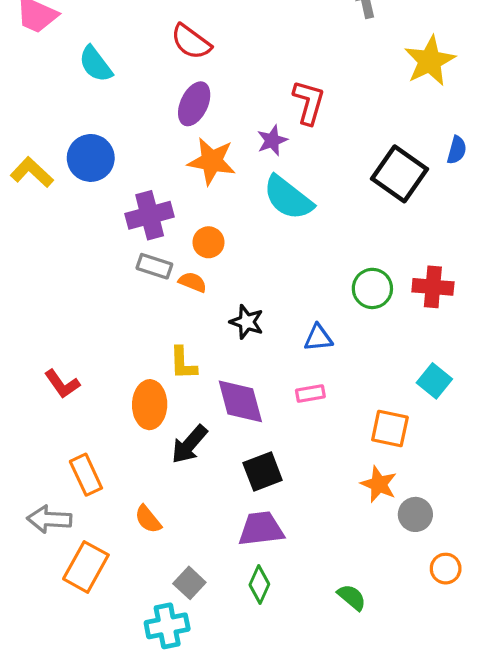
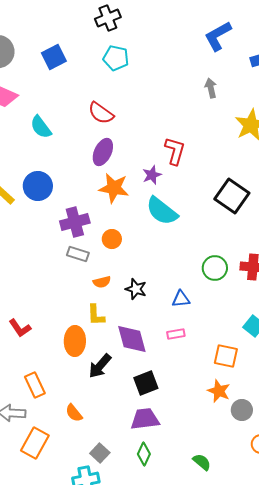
orange semicircle: (193, 282) -> (102, 282), moved, turned 144

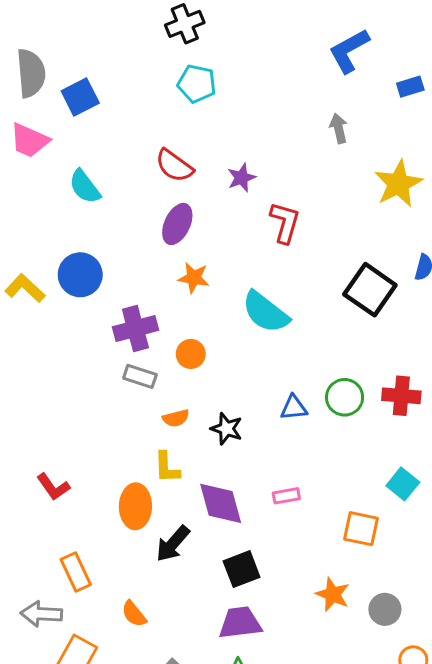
blue square: (54, 57) -> (80, 97), moved
purple star: (152, 175) -> (242, 178), moved
orange star: (114, 188) -> (194, 278), size x0.7
blue triangle: (181, 299) -> (294, 408), moved
orange star: (219, 391) -> (333, 594), moved

